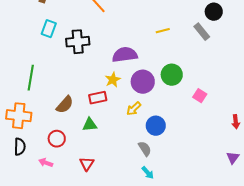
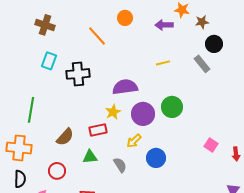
pink square: (200, 96) -> (211, 145), moved
gray semicircle: (145, 149) -> (120, 165), moved

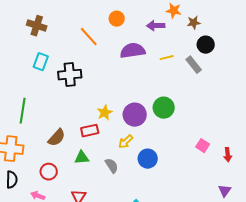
yellow line: (163, 63) -> (167, 58), moved
purple semicircle: (125, 87) -> (133, 51), moved

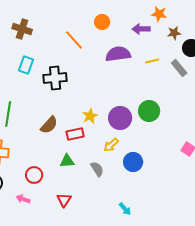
brown star: (194, 23) -> (174, 33), moved
brown semicircle: (57, 138) -> (49, 125), moved

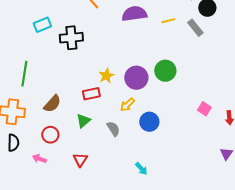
cyan rectangle: (26, 65) -> (42, 25), turned 48
brown semicircle: (49, 125) -> (52, 104), moved
green triangle: (67, 161) -> (83, 121), turned -35

